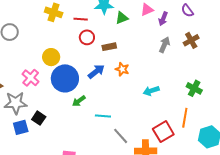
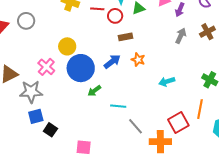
red circle: (87, 37) -> (115, 16), moved
black square: (39, 118) -> (50, 130), moved

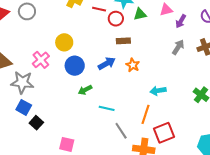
blue circle: (81, 68) -> (75, 66), size x0.7
orange line: (200, 109) -> (146, 114), moved
blue square: (36, 116) -> (24, 107), turned 35

